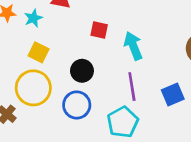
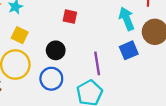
cyan arrow: (133, 46) -> (127, 19), moved
blue square: (173, 94) -> (129, 50), moved

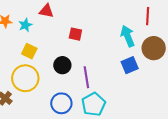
purple line: (97, 63) -> (86, 77), moved
blue circle: (51, 79) -> (61, 103), moved

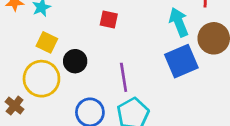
black circle: (62, 65) -> (75, 61), moved
blue square: (130, 65) -> (181, 61), size x1.4

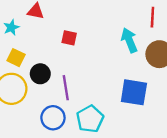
blue square: (181, 61) -> (134, 92), moved, turned 32
purple line: (124, 77) -> (66, 88), moved

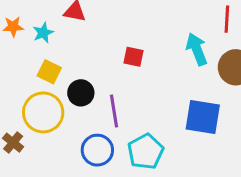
red square: (69, 38) -> (134, 57), moved

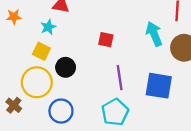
cyan star: (43, 33) -> (48, 27), moved
purple line: (114, 111) -> (120, 78), moved
blue circle: (97, 150) -> (61, 111), moved

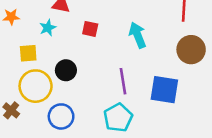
cyan arrow: (154, 34) -> (138, 35), moved
red square: (106, 40) -> (90, 29), moved
yellow square: (41, 51) -> (28, 53), moved, turned -30

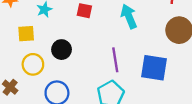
yellow circle: (36, 86) -> (33, 64), size x0.7

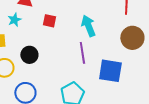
purple line: (115, 60) -> (82, 53), moved

